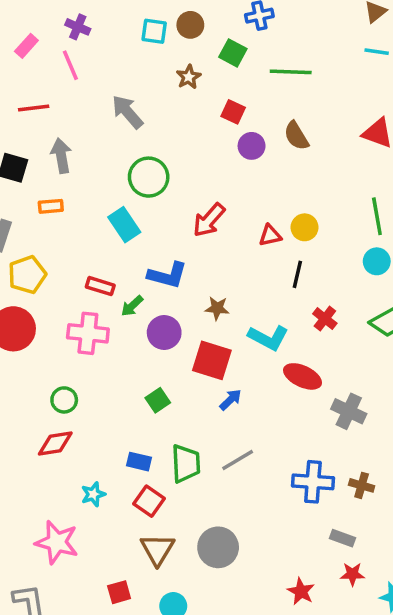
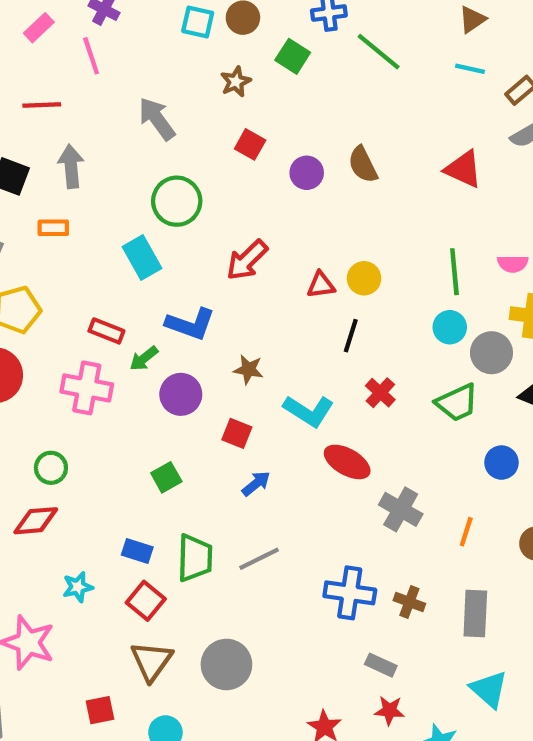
green line: (291, 72) -> (379, 52), moved, turned 33
red square: (233, 112) -> (250, 144), moved
red square: (212, 360) -> (237, 433), size x0.6

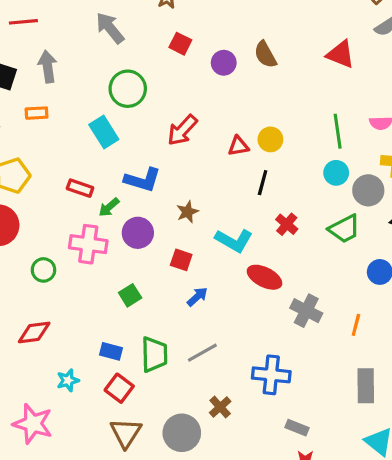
brown star: (248, 370) -> (187, 212), turned -30
pink cross: (87, 388) -> (88, 244), moved
green circle: (51, 468) -> (43, 270), moved
brown cross: (409, 602) -> (220, 407), moved, turned 30

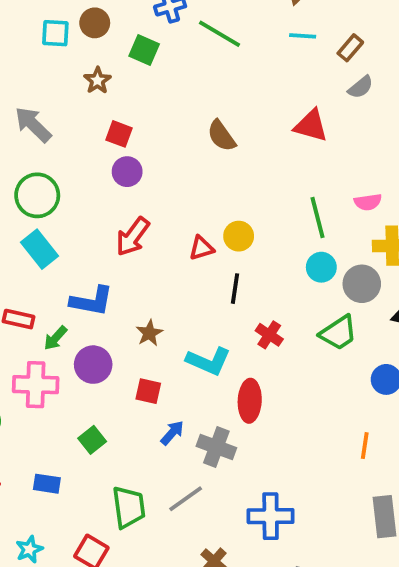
purple circle: (224, 63) -> (127, 172), moved
green circle: (128, 89) -> (37, 195), moved
red ellipse: (264, 277) -> (250, 401), turned 72
gray cross: (306, 311) -> (216, 447), moved
blue rectangle: (111, 351) -> (47, 484), moved

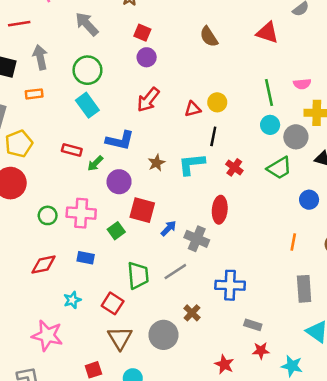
cyan L-shape: (209, 361) -> (192, 164), moved, turned 148
pink cross: (36, 385) -> (81, 213), moved
red square: (148, 391) -> (142, 210), moved, size x1.5

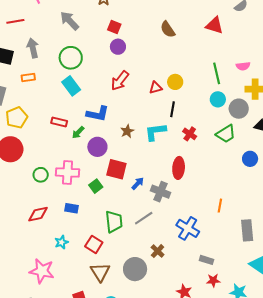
orange line: (293, 242) -> (220, 206), moved
blue cross: (230, 285) -> (188, 228), turned 30

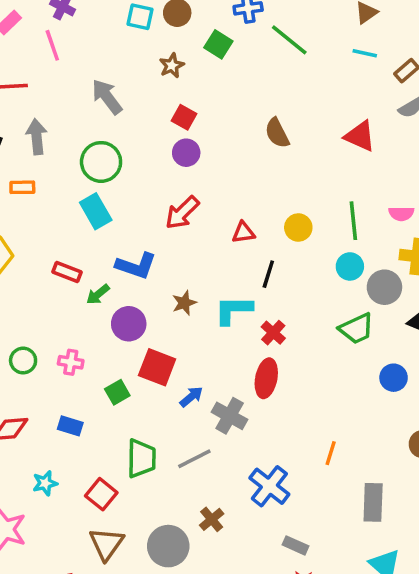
yellow circle: (175, 82) -> (298, 227), moved
red cross: (190, 134) -> (273, 333), moved
pink cross: (68, 172) -> (71, 362), size x0.6

